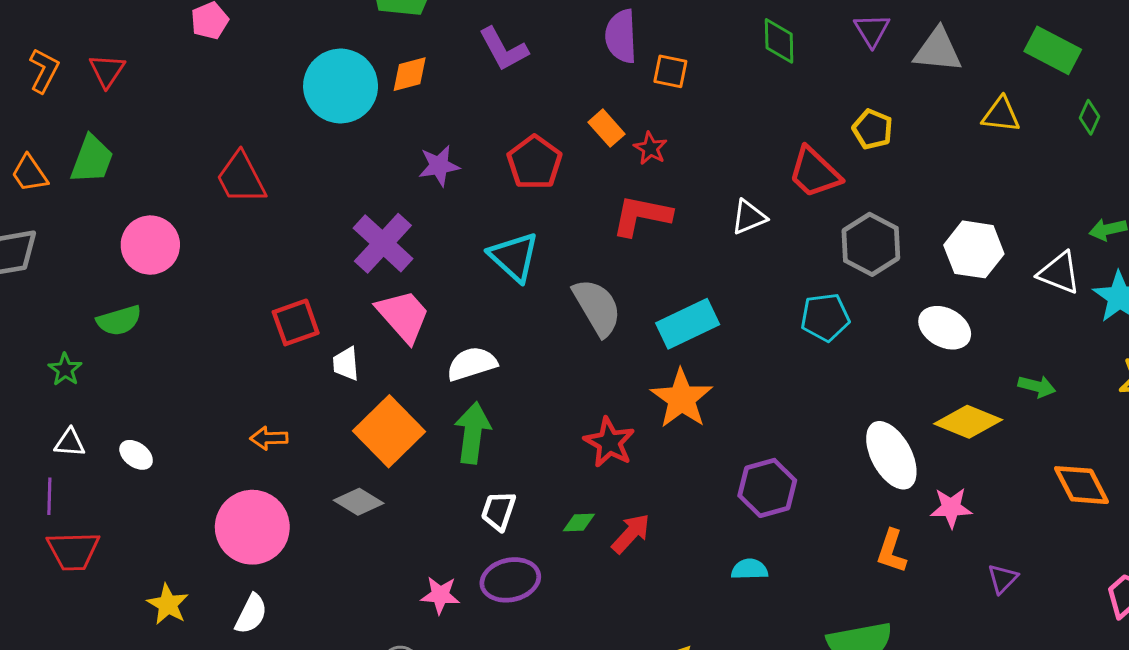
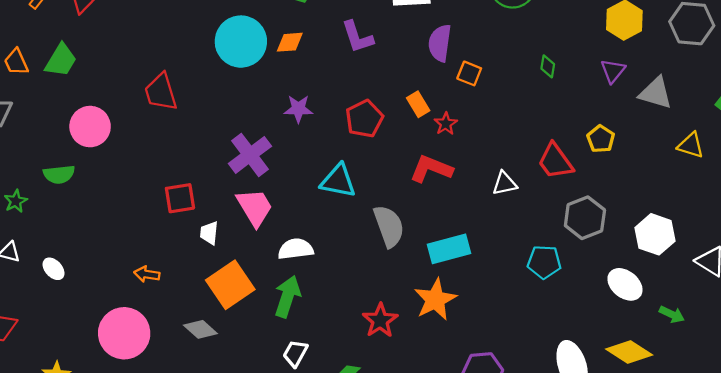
green diamond: (779, 41) -> (548, 66), size x0.7
cyan triangle: (514, 257) -> (338, 181), turned -42
green arrow: (1037, 386) -> (672, 314), moved

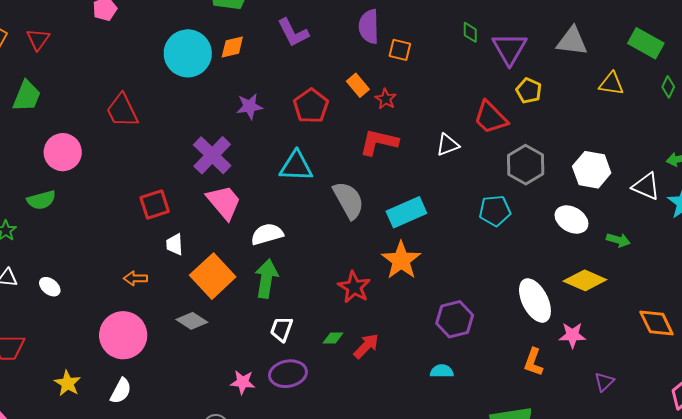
purple triangle: (613, 71) -> (510, 49), moved, size x1.5
white trapezoid: (209, 233) -> (175, 244), moved

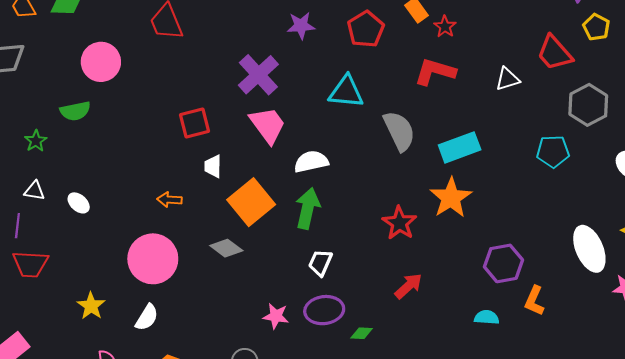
green diamond: (333, 338) -> (362, 333), moved
orange L-shape: (533, 362) -> (534, 301), moved

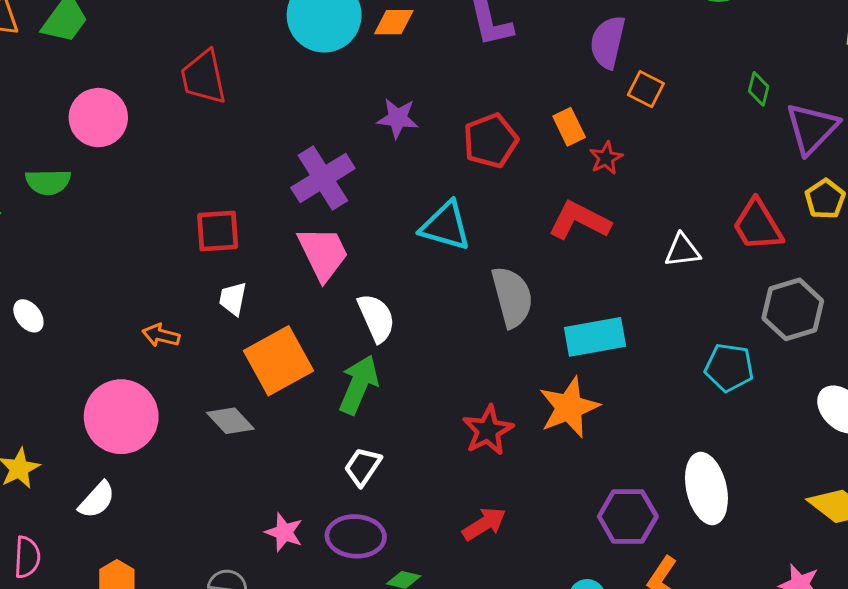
white semicircle: (311, 162) -> (376, 318), turned 68
white ellipse: (589, 249) -> (706, 489), moved

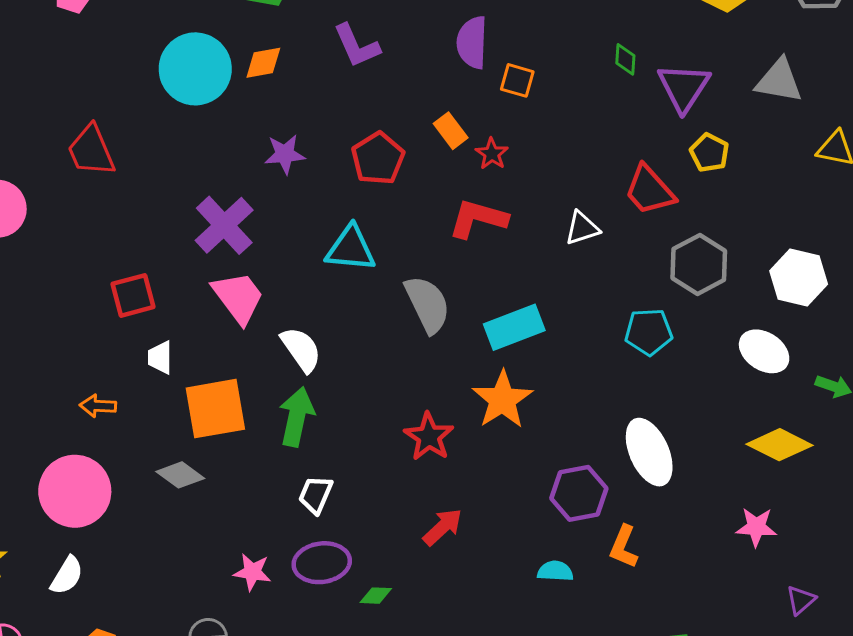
orange square: (279, 361) -> (215, 409), turned 30

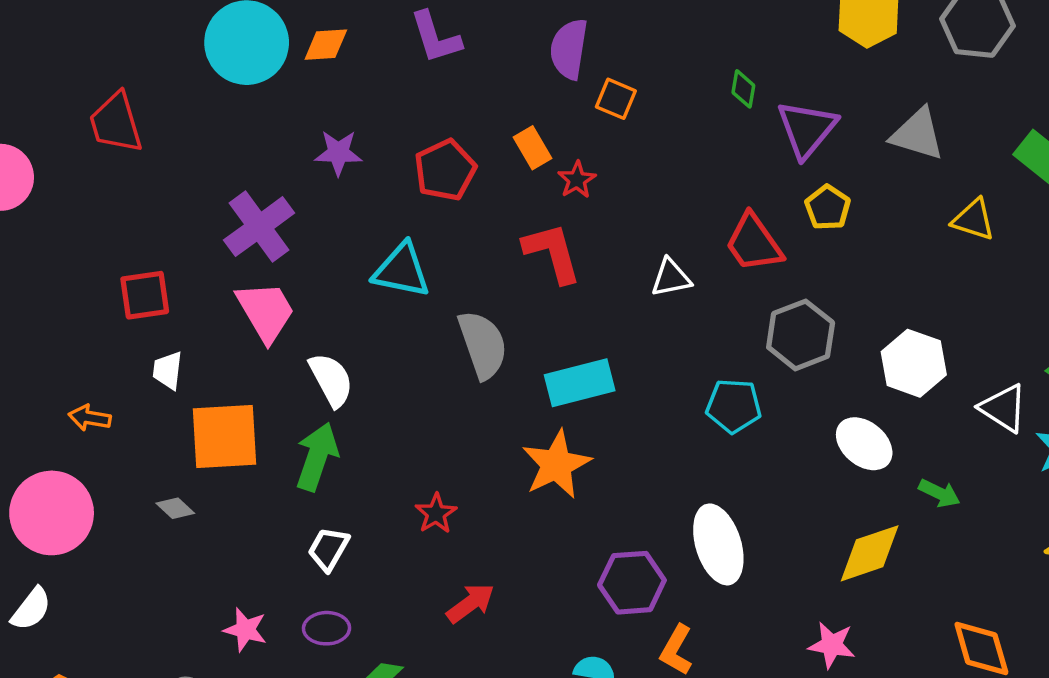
red L-shape: (478, 219) -> (552, 253), turned 52
red star: (429, 437) -> (436, 513), moved, size x0.7
yellow diamond: (780, 445) -> (870, 553), turned -52
gray diamond: (180, 475) -> (175, 508), size x0.7
purple ellipse: (322, 563) -> (327, 628), size x0.7

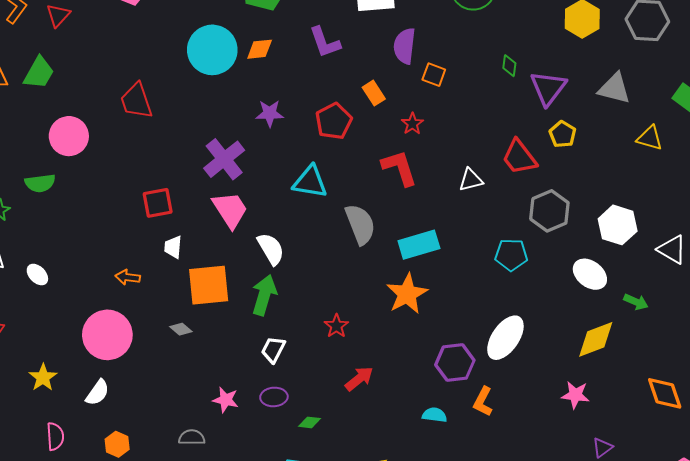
orange rectangle: (533, 148) -> (374, 93), moved
white ellipse: (718, 544) -> (505, 338), turned 54

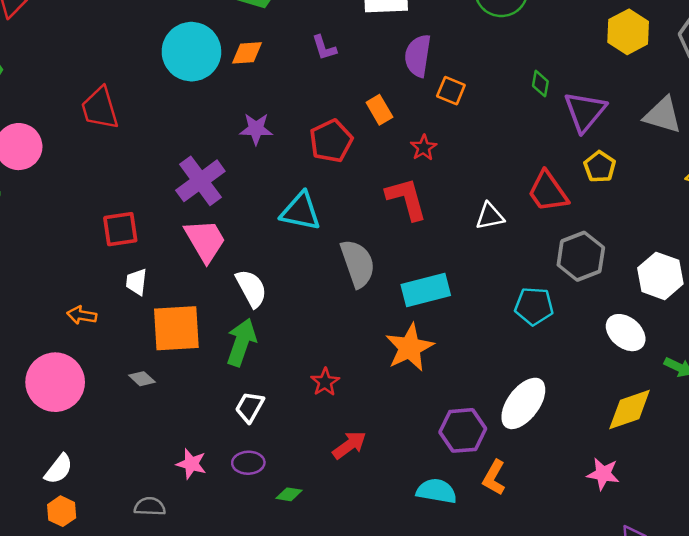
purple L-shape: (325, 42) -> (324, 48), size x0.7
white semicircle: (98, 393) -> (59, 469), moved
cyan semicircle: (435, 415) -> (436, 491), size x1.4

